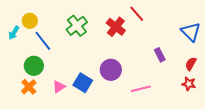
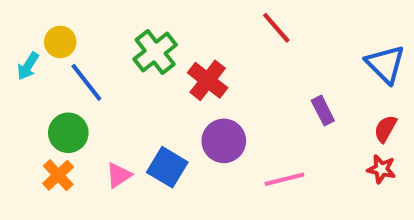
red cross: (116, 27) -> (208, 80), moved

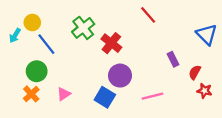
red semicircle: (385, 129) -> (195, 72), moved
blue square: (167, 167) -> (105, 97), moved

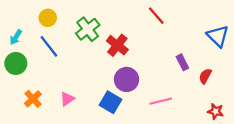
yellow circle: (32, 22) -> (48, 18), moved
green circle: (37, 71) -> (16, 63), moved
red star: (204, 91) -> (215, 111), moved

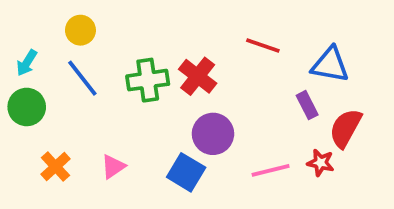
red line: (156, 16) -> (263, 46), moved, turned -30
green cross: (88, 29) -> (148, 80), moved, turned 30
blue triangle: (218, 36) -> (330, 65), moved, turned -35
red semicircle: (205, 76) -> (345, 128), size x1.5
red star: (215, 111) -> (321, 163), moved

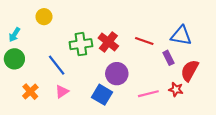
red line: (263, 46) -> (144, 41), moved
blue line: (82, 78) -> (57, 65), moved

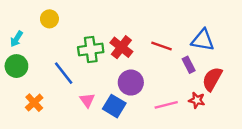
pink triangle: (62, 92) -> (87, 100), moved, turned -32

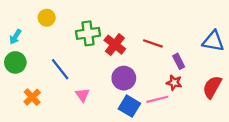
blue triangle: (203, 40) -> (213, 41), moved
green cross: (91, 50) -> (88, 33), moved
red semicircle: (212, 79) -> (212, 87), moved
red star: (197, 100) -> (174, 83), moved
blue square: (114, 106) -> (129, 106), moved

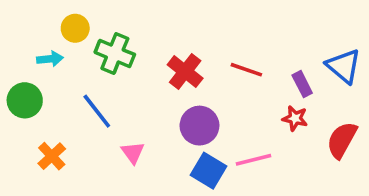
green cross: (88, 33) -> (115, 53), moved, turned 30
cyan arrow: (15, 37) -> (50, 59), moved, turned -128
blue triangle: (213, 41) -> (344, 66), turned 30
purple rectangle: (179, 61) -> (302, 84), moved
red star: (174, 83) -> (295, 118), moved

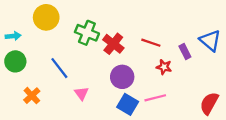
yellow circle: (75, 28) -> (46, 17), size x1.5
green cross: (115, 53) -> (87, 33), moved
cyan arrow: (50, 59) -> (13, 36), moved
red star: (295, 118) -> (164, 67), moved
red semicircle: (342, 140) -> (209, 103), moved

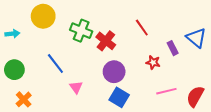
red line: (151, 43) -> (142, 28), moved, turned 36
green circle: (15, 61) -> (14, 70), moved
orange cross: (32, 96) -> (24, 99), moved
pink line: (155, 98) -> (166, 91), moved

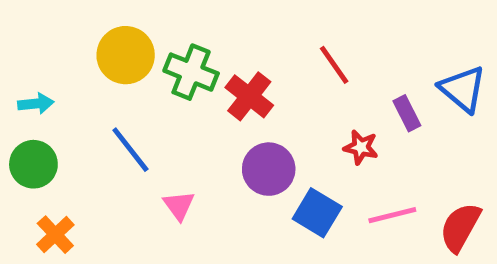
yellow circle: (43, 16) -> (126, 55), moved
cyan arrow: (12, 34) -> (36, 104), moved
blue square: (119, 97) -> (317, 213), moved

